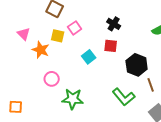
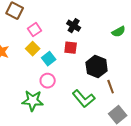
yellow square: (58, 36) -> (33, 49), moved, turned 32
pink circle: (52, 79) -> (48, 81), moved

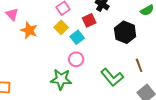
red square: (71, 48) -> (89, 20), moved, turned -32
black hexagon: (97, 67) -> (125, 32), moved

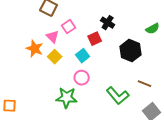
pink triangle: (12, 14) -> (53, 37), moved
yellow square: (61, 27) -> (55, 57), moved
brown line: (139, 65) -> (145, 84), turned -48

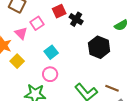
red square: (95, 39) -> (59, 11), moved
yellow square: (55, 57) -> (17, 61), moved
brown line: (145, 84) -> (112, 88), moved

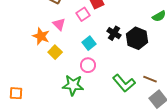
black cross: (76, 19) -> (114, 33), moved
pink square: (37, 23) -> (83, 14), moved

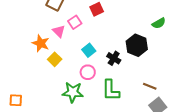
pink square: (83, 14) -> (75, 22), moved
black cross: (114, 33) -> (114, 58), moved
green L-shape: (124, 83) -> (111, 90), moved, turned 40

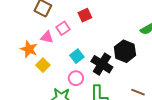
pink triangle: (59, 31) -> (47, 37), turned -32
black cross: (114, 58) -> (102, 64), size x1.5

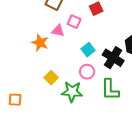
pink square: (63, 28) -> (74, 22), turned -32
yellow square: (43, 65) -> (51, 78), moved

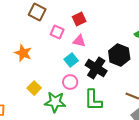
pink triangle: (58, 31) -> (79, 41), moved

